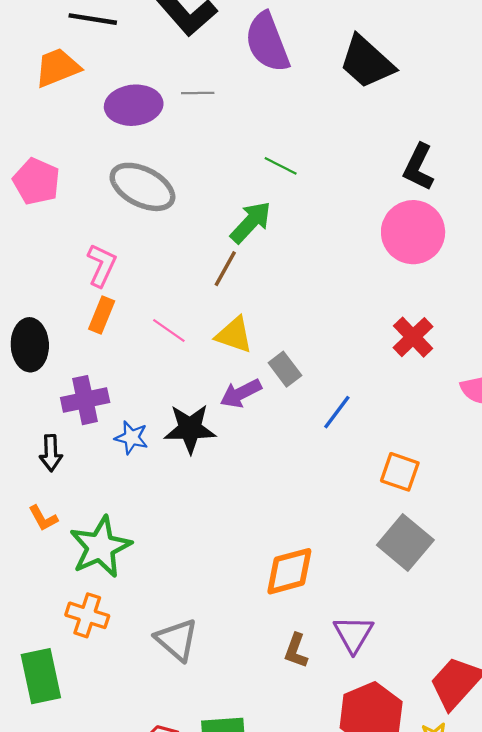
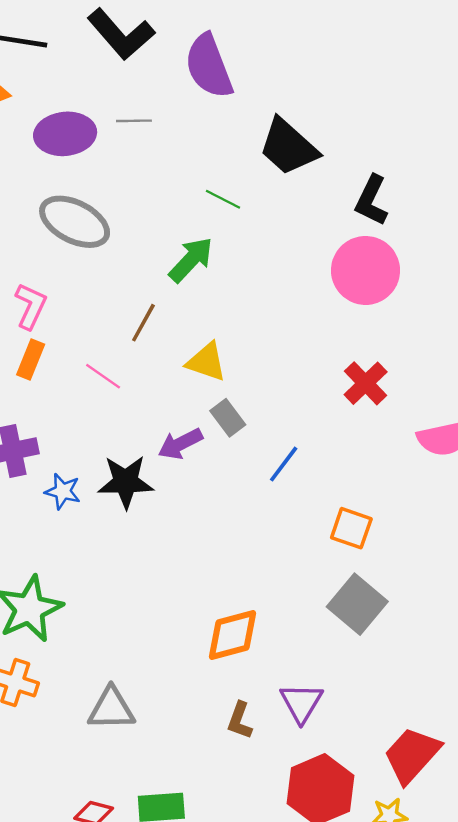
black trapezoid: (367, 62) -> (288, 147), moved
brown line: (225, 269) -> (143, 323), moved
yellow triangle: (234, 335) -> (206, 362), moved
gray triangle: (177, 640) -> (111, 709), turned -42

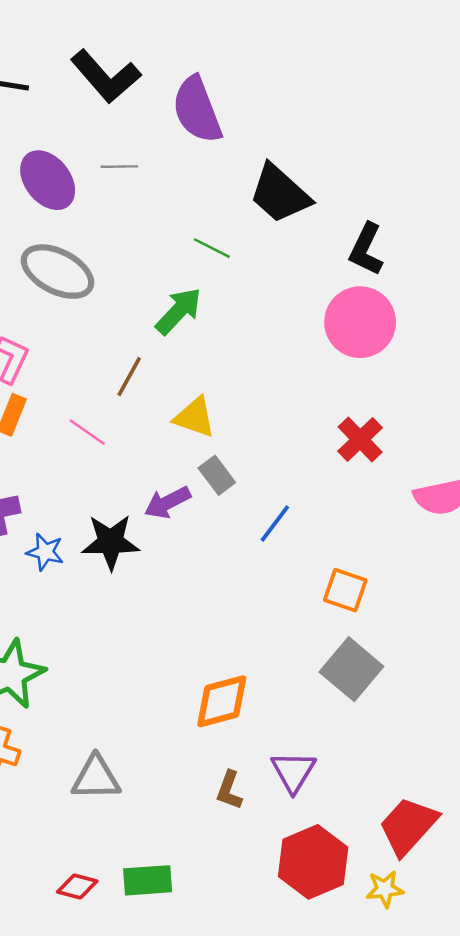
purple ellipse: (65, 134) -> (48, 180), turned 58

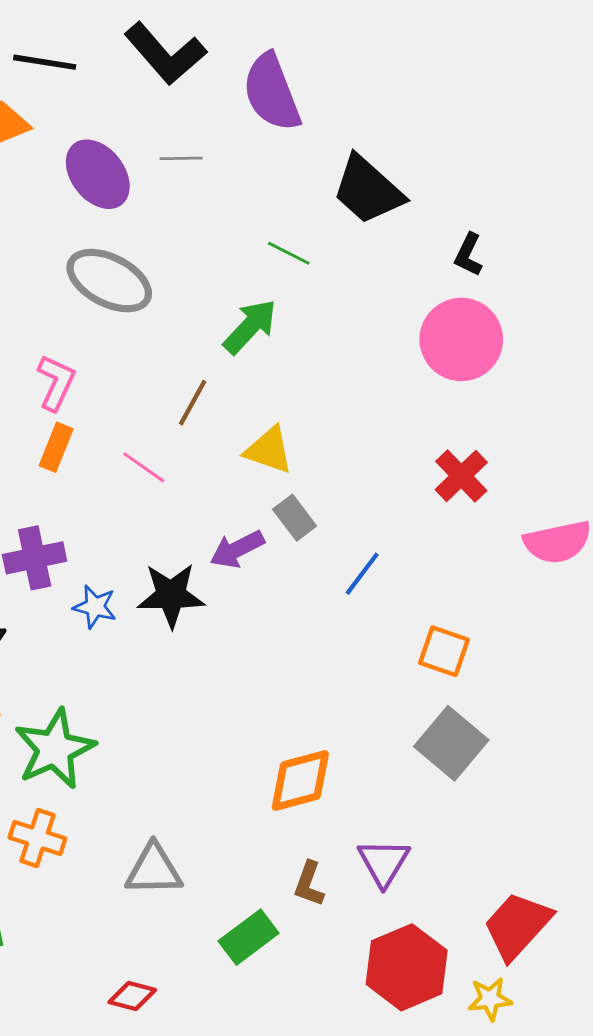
black L-shape: (366, 249) -> (468, 255), size x0.7
green rectangle: (148, 880) -> (249, 937), moved, turned -33

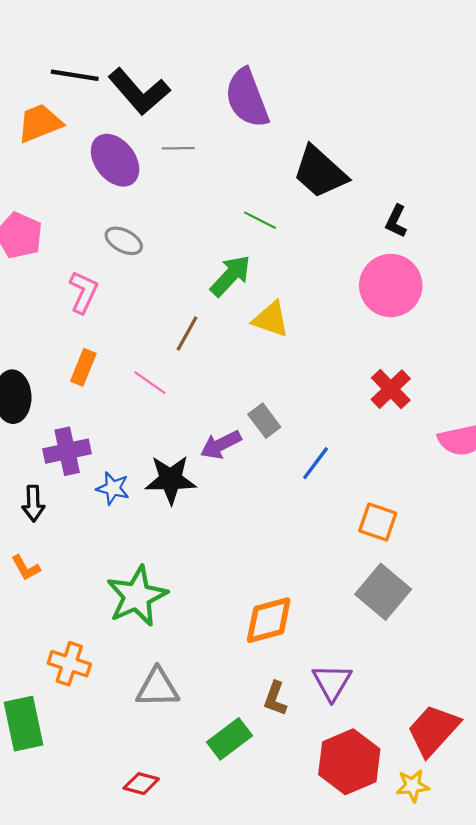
black L-shape: (165, 54) -> (139, 92), moved
gray ellipse: (109, 281) -> (124, 241), size x0.6
pink L-shape: (56, 383) -> (83, 292), moved
yellow triangle: (269, 450) -> (271, 319), moved
green star: (55, 749) -> (137, 596), moved

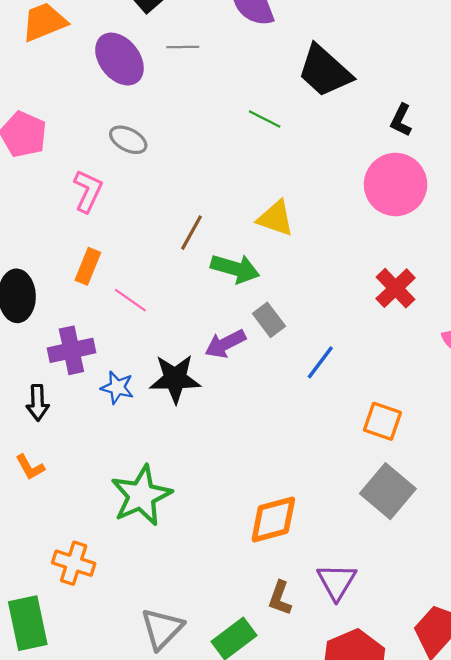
green arrow: (231, 276) -> (235, 269), moved, turned 63
pink line: (150, 383) -> (130, 300), moved
gray triangle: (158, 688) -> (162, 629), moved, turned -45

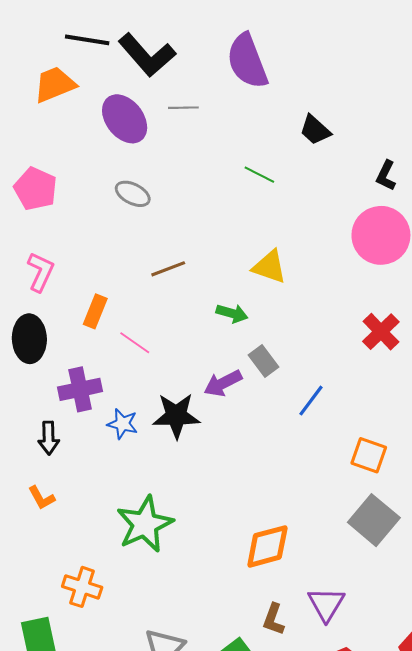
black trapezoid: (325, 71) -> (315, 130), size x0.6
pink L-shape: (88, 191) -> (41, 272), moved
brown line: (191, 233) -> (168, 269), moved, turned 40
green arrow: (235, 269) -> (232, 313), size x0.7

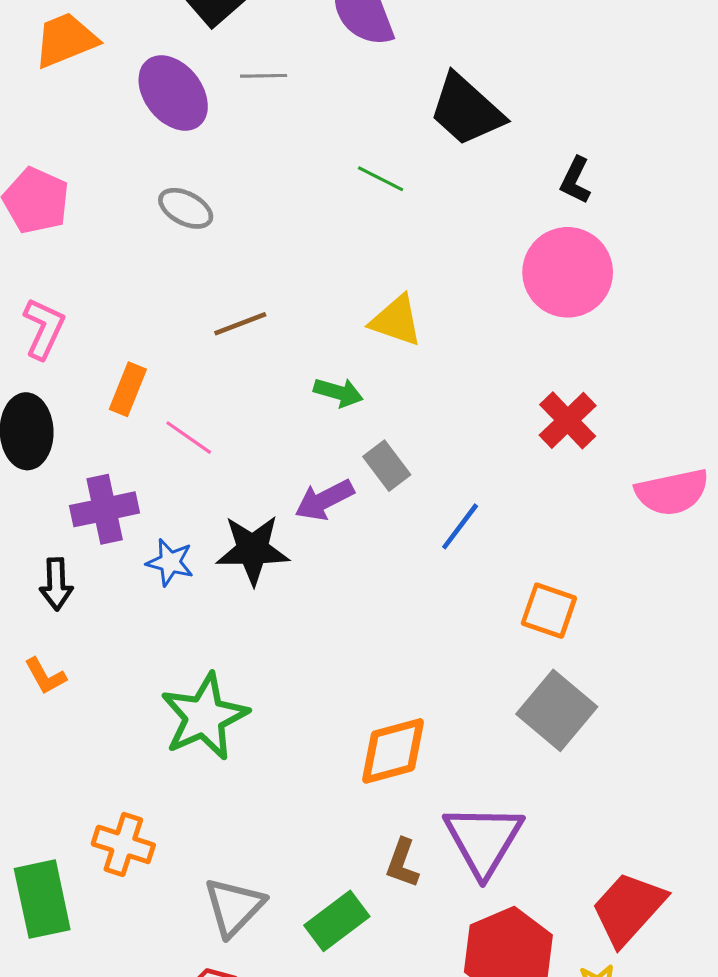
black trapezoid: (315, 130) -> (466, 110), size x1.6
orange cross: (82, 587) -> (123, 844), moved
purple triangle: (326, 604) -> (483, 840), size x1.4

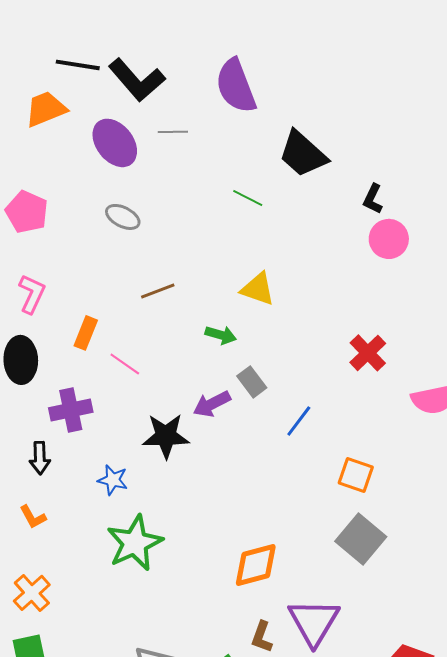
pink circle: (568, 272) -> (389, 239), moved, size x0.7
blue star: (170, 562) -> (113, 480), moved
orange cross: (123, 844) -> (32, 593), moved, turned 30

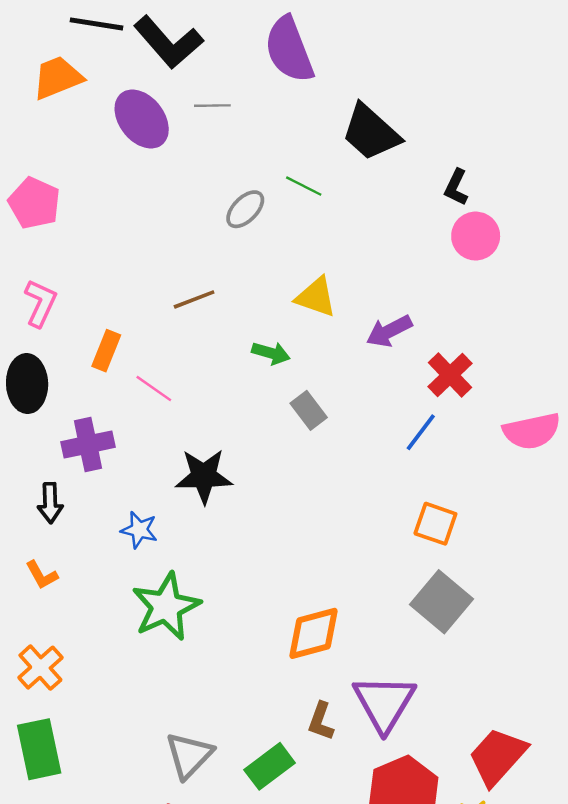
gray ellipse: (123, 217) -> (245, 209), moved, turned -72
purple arrow: (212, 404) -> (389, 331), moved
blue line: (299, 421) -> (421, 432), moved

